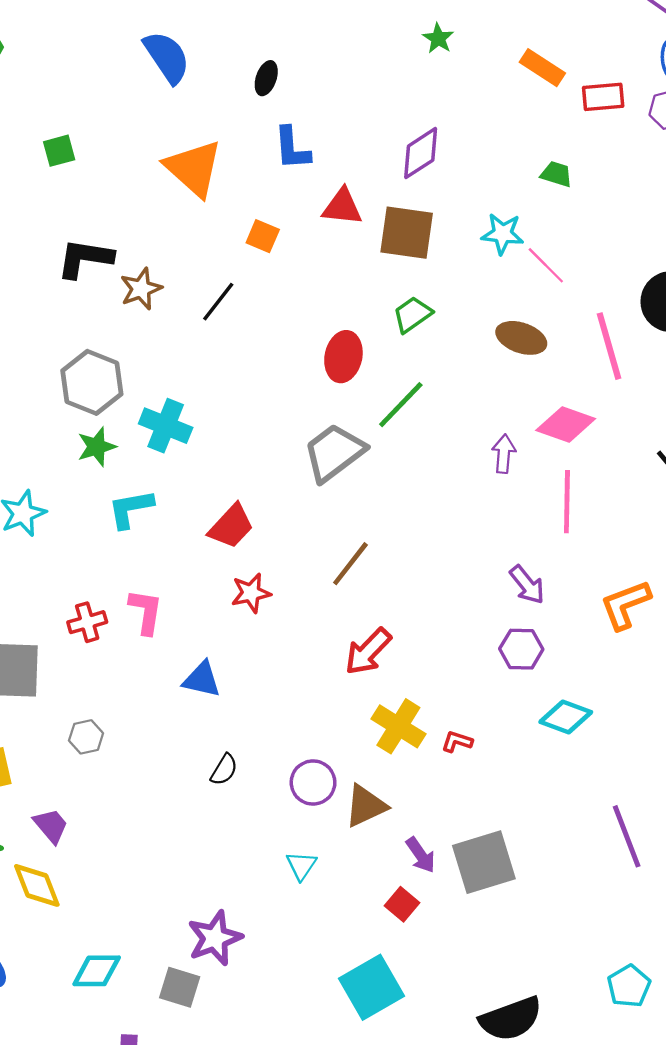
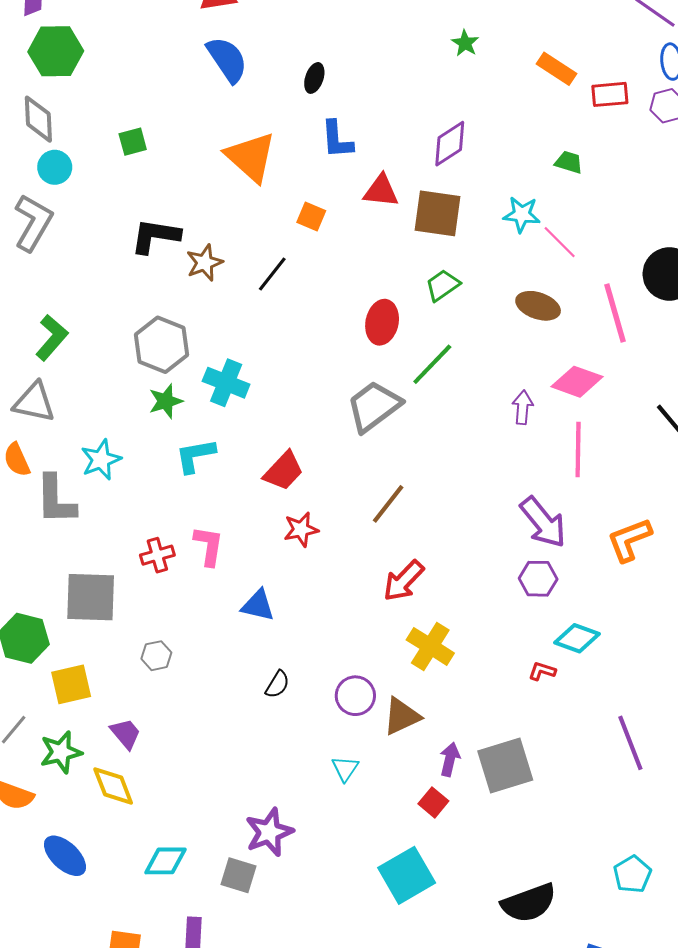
purple arrow: (527, 585) -> (543, 522), size x1.5
red L-shape: (457, 742) -> (542, 671), moved
purple arrow: (421, 855) -> (450, 759), turned -132

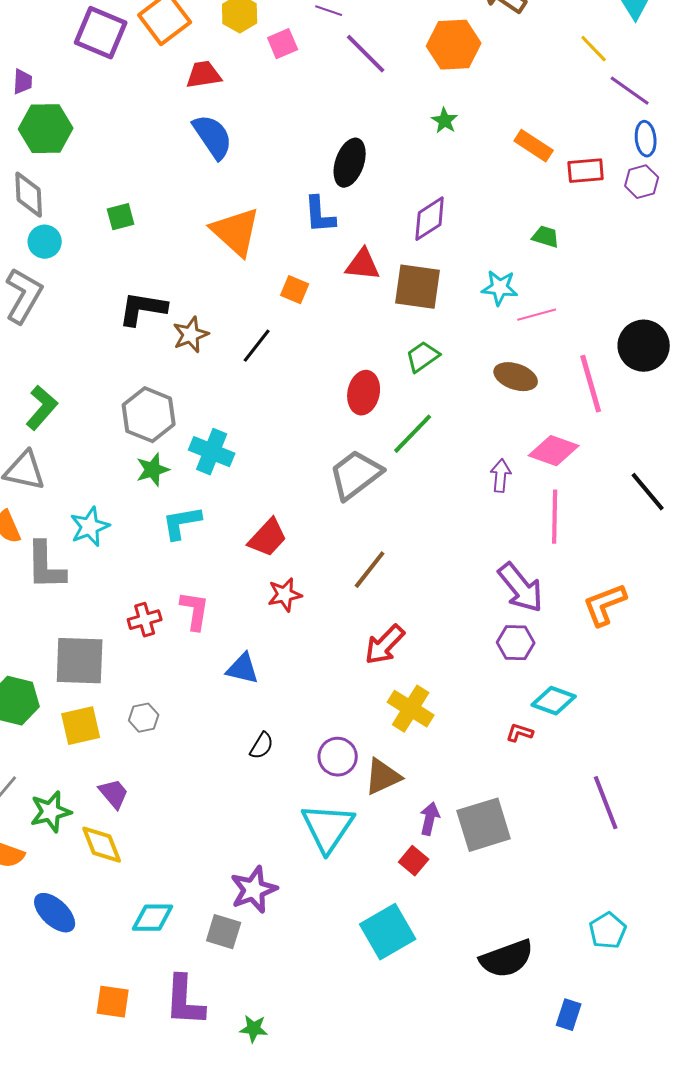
black ellipse: (314, 78) -> (350, 163), moved, size x1.6
pink line: (560, 242) -> (537, 315), turned -60
yellow square: (71, 684) -> (81, 726), moved
cyan triangle: (345, 769) -> (328, 828), size x2.0

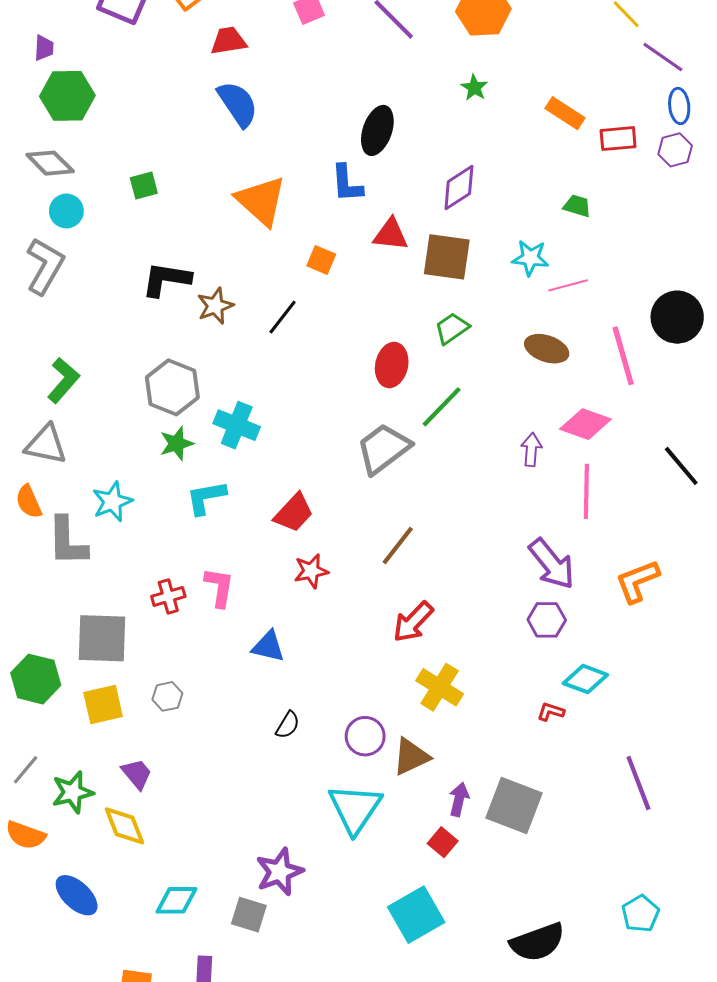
gray diamond: (29, 195) -> (50, 163), turned -42
gray square: (484, 825) -> (514, 805), turned 38

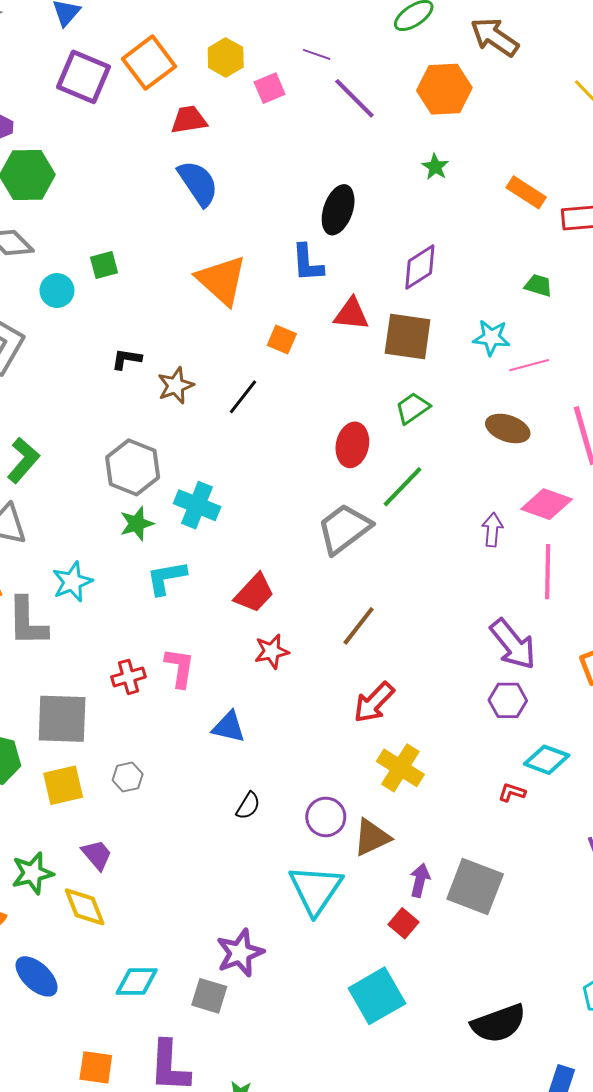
cyan circle: (66, 211) -> (57, 291), moved
black L-shape: (166, 279) -> (126, 359), size x0.6

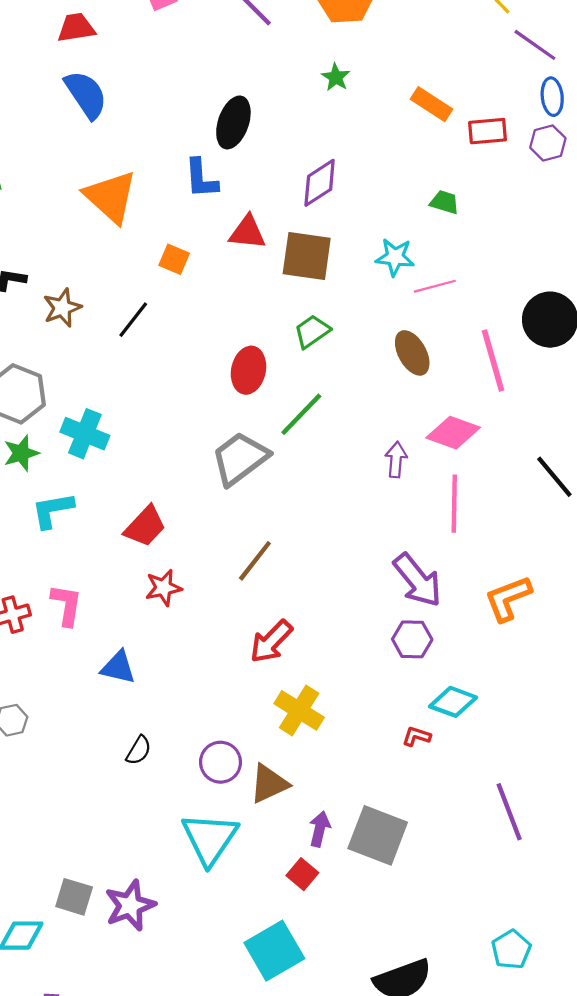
brown ellipse: (508, 429) -> (412, 353), turned 42
gray square: (209, 996) -> (74, 897), moved

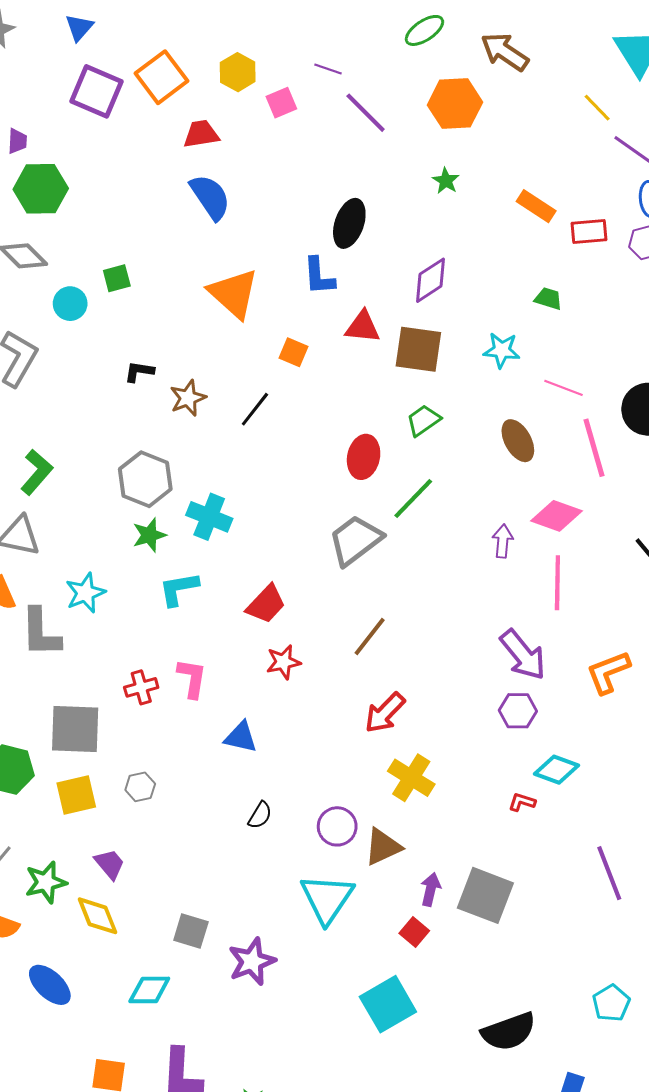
pink line: (435, 286) -> (564, 388), moved, turned 36
gray square: (74, 897) -> (191, 931), moved

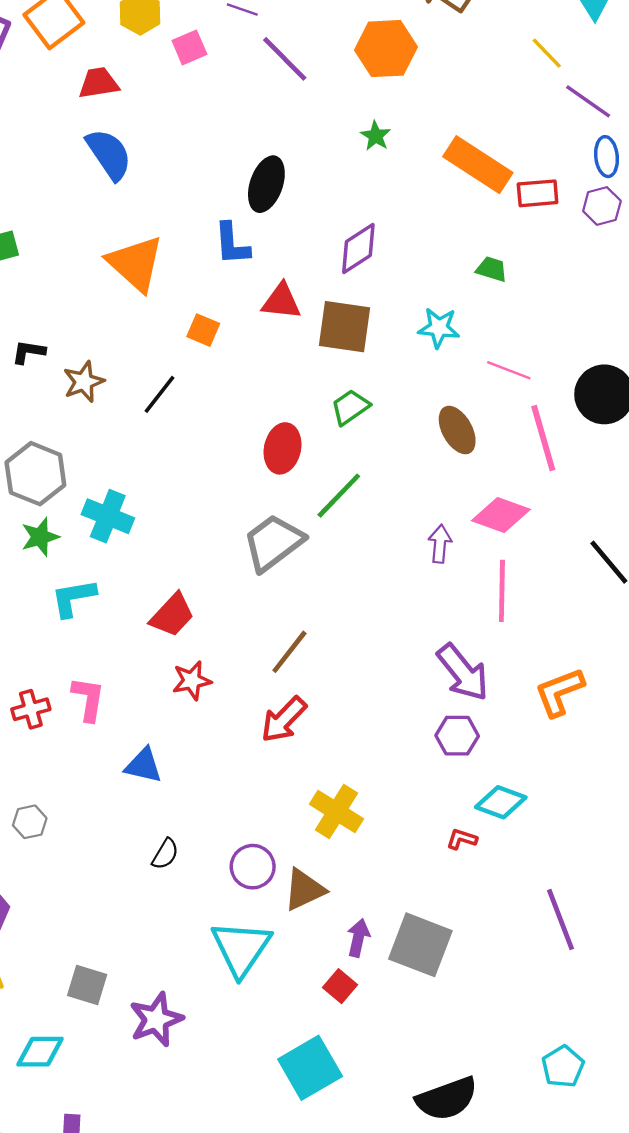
orange rectangle: (536, 206) -> (478, 165), size x1.5
red arrow: (385, 713) -> (284, 720), moved

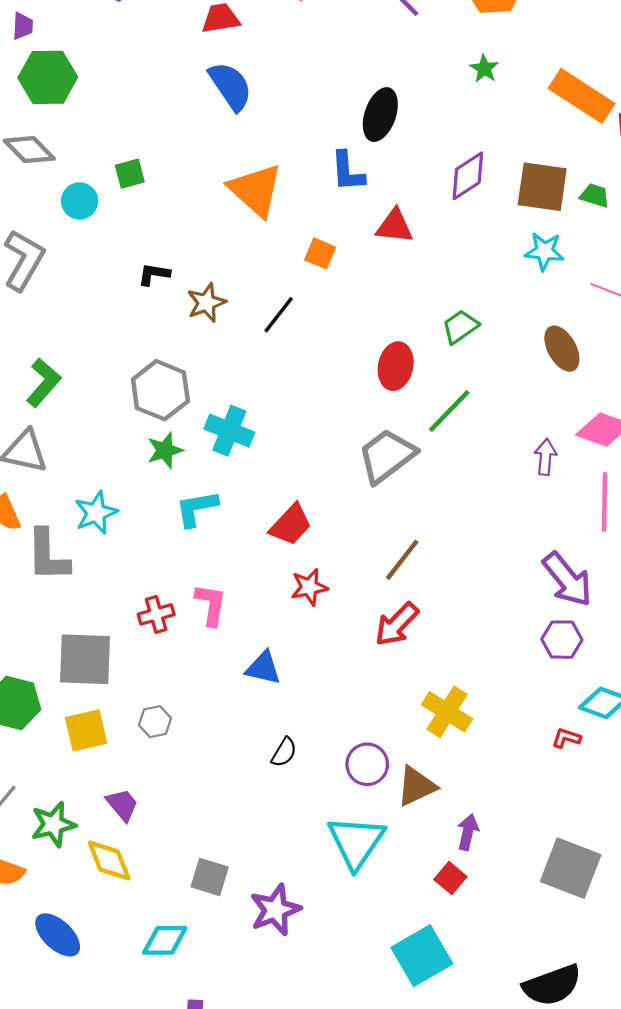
brown square: (345, 327) -> (542, 187), moved
gray square: (420, 945) -> (571, 868), moved

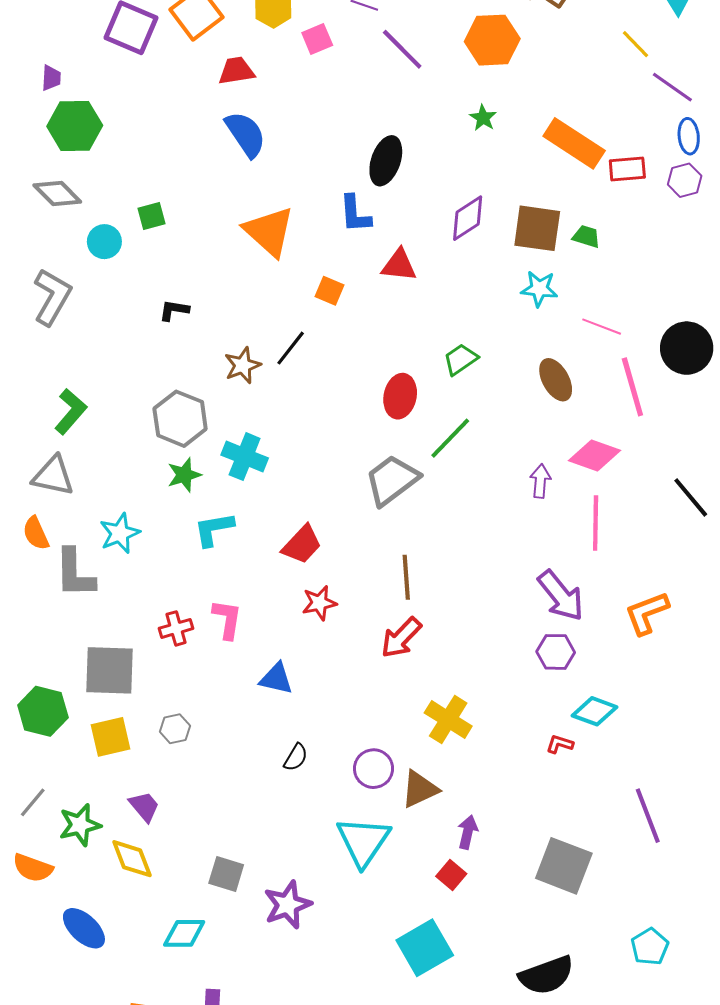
brown star: (206, 303) -> (243, 365), moved
brown line: (402, 560) -> (406, 577), turned -42

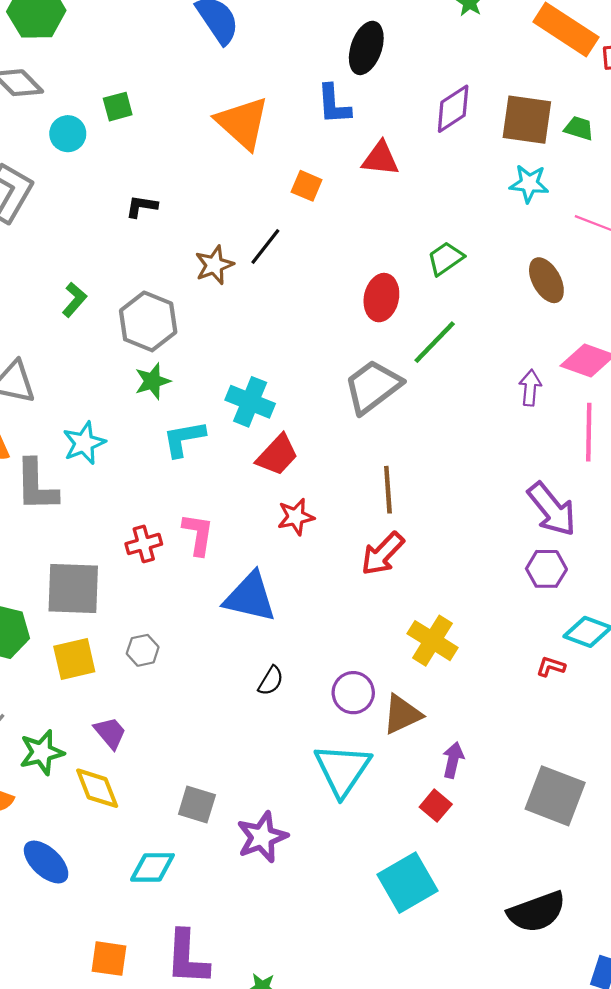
green L-shape: (71, 411) -> (74, 300), moved, size x0.7
cyan cross: (245, 457) -> (250, 402), moved
blue triangle: (276, 679) -> (250, 597), size x1.5

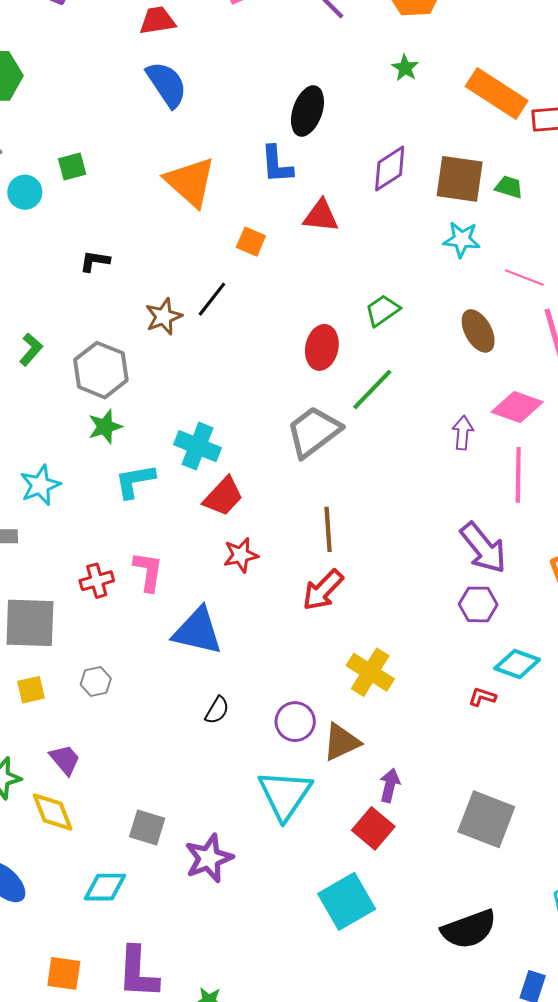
yellow square: (74, 659) -> (31, 690), size x0.7
red square: (436, 806) -> (373, 828), size x1.4

